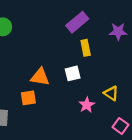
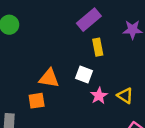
white square: (73, 73) -> (84, 75), turned 35
pink star: (87, 105) -> (99, 96), moved

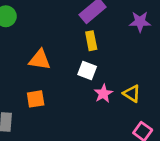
yellow rectangle: (98, 47) -> (91, 41), moved
orange triangle: (49, 78) -> (40, 60), moved

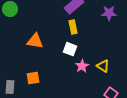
orange square: (36, 99) -> (33, 78), moved

